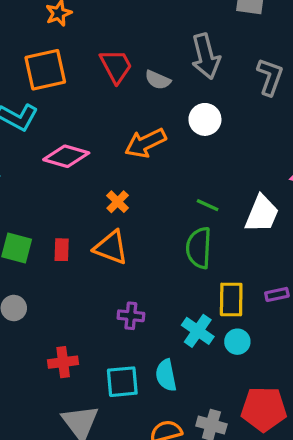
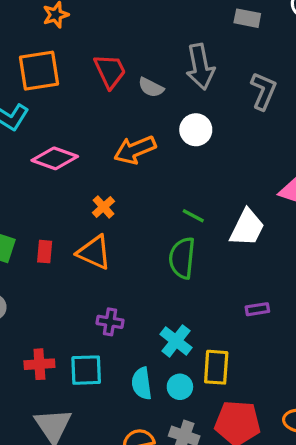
yellow rectangle: (231, 299) -> (216, 367), moved
cyan circle: (237, 342) -> (180, 387), moved
cyan square: (122, 382) -> (86, 370), moved

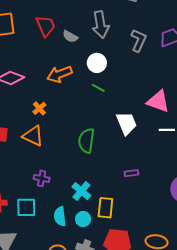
green line: (193, 216) -> (98, 88), moved
white trapezoid: (247, 228) -> (126, 123), turned -50

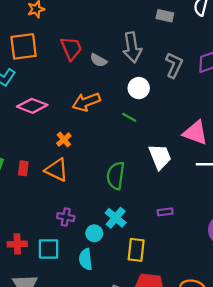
white circle: (97, 63) -> (139, 88), moved
cyan cross: (81, 191) -> (116, 218), moved
cyan circle: (83, 219) -> (94, 233), moved

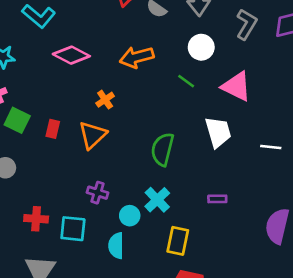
pink triangle: (195, 133) -> (237, 86), moved
orange triangle: (57, 170) -> (93, 135), turned 45

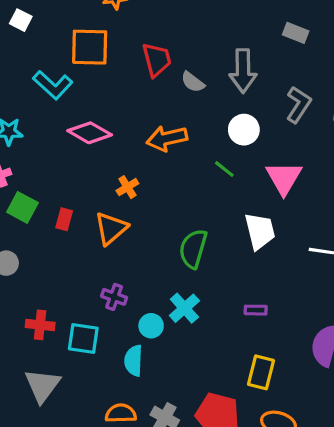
pink triangle: (237, 86) -> (284, 178), turned 32
yellow rectangle: (178, 241) -> (261, 372), moved

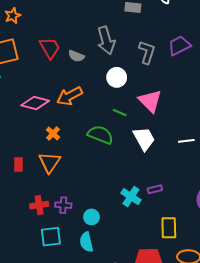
pink diamond: (90, 133) -> (35, 103), moved
green line: (224, 169) -> (120, 113), moved
green semicircle: (193, 249) -> (100, 135), moved, turned 110
cyan cross: (184, 308) -> (131, 197), moved
red cross: (40, 325) -> (39, 205), moved

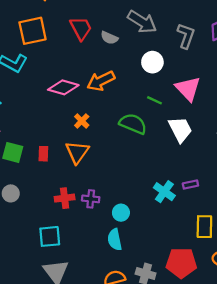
gray arrow: (106, 40) -> (142, 22), turned -44
cyan square: (51, 237) -> (50, 236), moved

